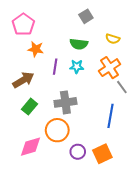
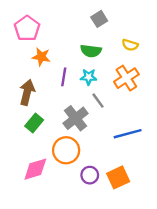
brown arrow: (23, 80) -> (27, 92), turned -45
gray line: (122, 87) -> (98, 101), moved
gray cross: (65, 102) -> (76, 118), turned -30
blue line: (111, 116) -> (128, 134), turned 65

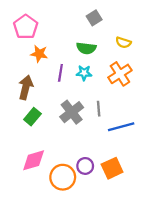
gray line: (98, 101) -> (99, 109), moved, turned 32
orange circle: (66, 150) -> (63, 177), moved

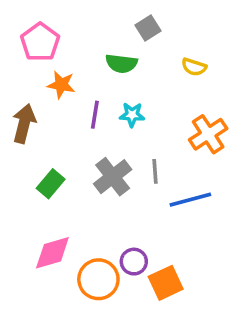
green semicircle: (86, 48) -> (121, 63), moved
orange cross: (120, 74) -> (208, 134), moved
brown arrow: (26, 87) -> (24, 124), moved
orange square: (112, 168) -> (166, 283), moved

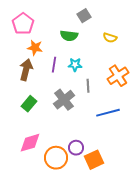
brown arrow: (24, 124) -> (26, 70), moved
gray line: (155, 171) -> (88, 86), moved

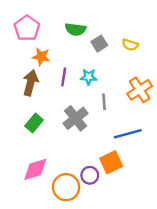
gray square: (84, 16) -> (99, 44), moved
green semicircle: (69, 36) -> (76, 29), moved
orange square: (94, 160) -> (111, 162), moved

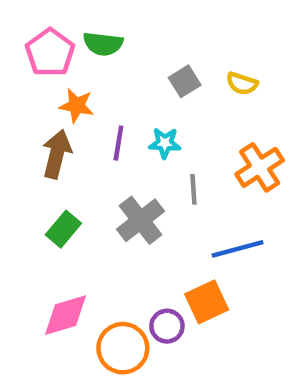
green semicircle: (76, 29) -> (103, 44), moved

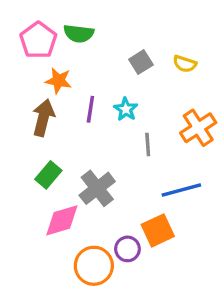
cyan star: (165, 143) -> (126, 109), turned 30
gray cross: (140, 220) -> (97, 188), moved
pink diamond: (65, 315) -> (62, 220), moved

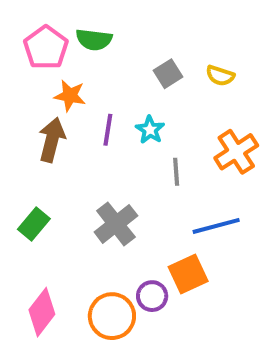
green rectangle: (48, 175) -> (34, 224), moved
pink diamond: (62, 220) -> (42, 312), moved, turned -36

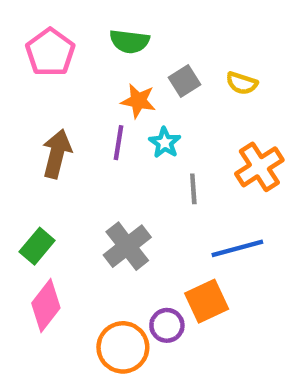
green semicircle: (94, 40) -> (129, 41), moved
orange star: (70, 96) -> (138, 101), moved
pink diamond: (42, 312) -> (46, 306), moved

